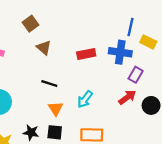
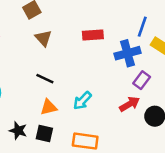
blue cross: (120, 52) -> (128, 53), turned -30
red rectangle: (86, 54) -> (93, 35), moved
orange triangle: (56, 109) -> (49, 107), turned 42

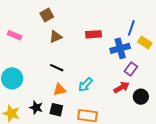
brown triangle: (43, 38) -> (56, 37), turned 48

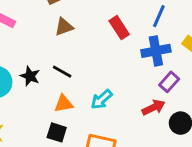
blue line: (131, 28) -> (159, 16), moved
red rectangle: (94, 34) -> (119, 28), turned 56
black star: (36, 107) -> (30, 76), moved

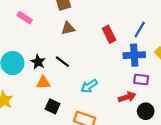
purple rectangle: (169, 82) -> (141, 79), turned 48
orange triangle: (64, 104) -> (43, 83), moved

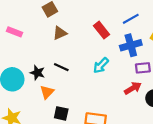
blue line: (140, 30) -> (131, 19), turned 42
orange triangle: (43, 83) -> (47, 92), turned -32
cyan arrow: (89, 86) -> (101, 65), moved

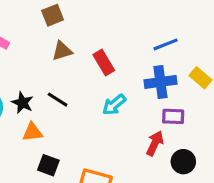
red rectangle: (101, 30) -> (104, 63), moved
red arrow: (133, 88) -> (155, 143), turned -42
orange triangle: (47, 92) -> (32, 132), turned 32

